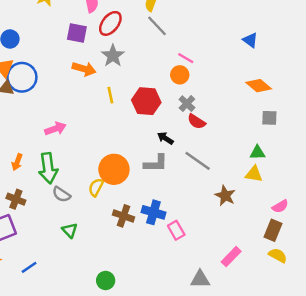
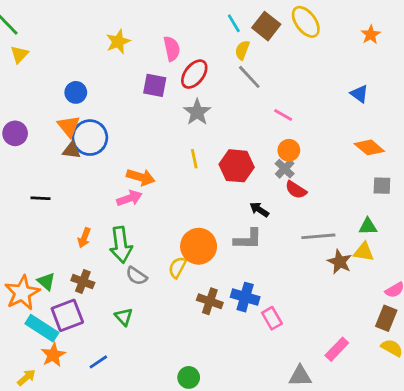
orange arrow: (84, 69) -> (141, 177), moved
orange circle: (180, 75) -> (289, 150), moved
gray line: (198, 161) -> (318, 236), moved, turned -40
brown star: (225, 196) -> (340, 262), moved
green triangle: (70, 230) -> (124, 317), moved

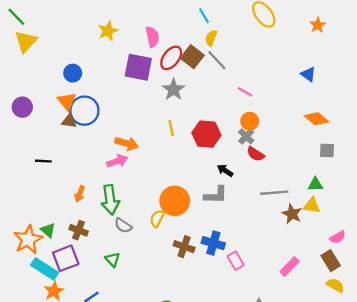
brown square: (266, 26) -> (192, 57), moved
yellow triangle: (19, 54) -> (26, 41), size x1.5
purple square: (155, 85) -> (138, 67), size x1.4
brown rectangle: (386, 318) -> (331, 261), turned -54
pink rectangle: (337, 349) -> (290, 267), moved

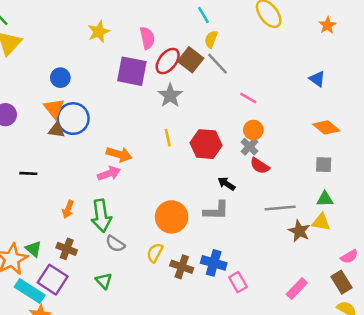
gray square: (327, 150) -> (324, 165), moved
yellow semicircle: (157, 218) -> (155, 253), moved
purple square: (66, 258) -> (53, 280), turned -36

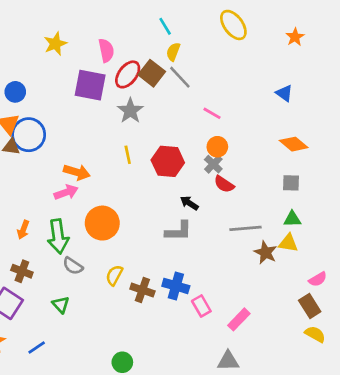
orange circle: (172, 217) -> (102, 223), moved
pink rectangle: (297, 288) -> (239, 319), moved

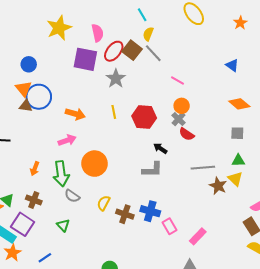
yellow star: (55, 44) -> (59, 28), size x1.4
orange arrow: (77, 172) -> (75, 114), moved
yellow triangle: (288, 243) -> (235, 179), turned 35

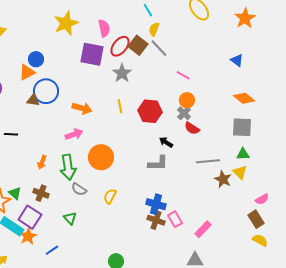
orange star: (240, 23) -> (245, 18), size x1.5
orange triangle: (24, 89) -> (27, 72), moved, turned 42
gray square: (237, 133) -> (242, 127), size x1.5
brown cross: (125, 214) -> (156, 220), moved
orange star: (12, 253) -> (28, 236), moved

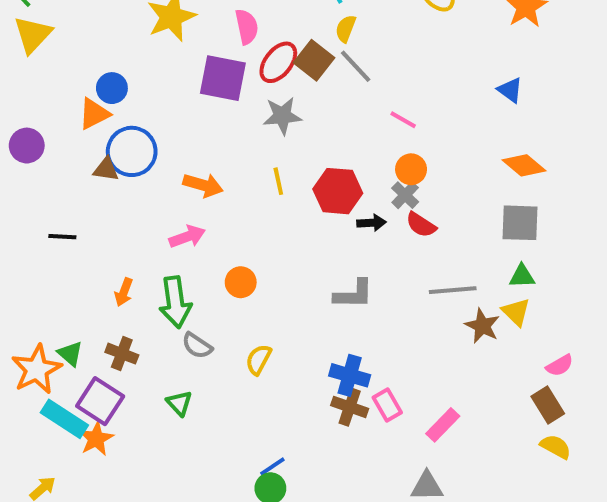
gray star: (122, 73) -> (282, 116), turned 30
black arrow: (166, 142) -> (371, 223), moved, turned 144
orange circle: (101, 157) -> (241, 282), size x0.6
blue line: (52, 250) -> (272, 466), moved

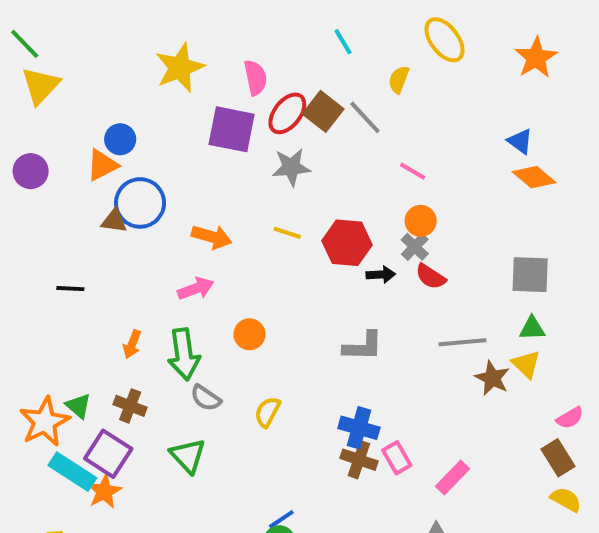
yellow semicircle: (346, 29) -> (399, 80), moved
purple circle: (27, 146) -> (31, 171), moved
orange diamond: (524, 165) -> (534, 177), moved
yellow line: (278, 181) -> (287, 233), turned -60
green triangle: (179, 403) -> (188, 456), size x1.4

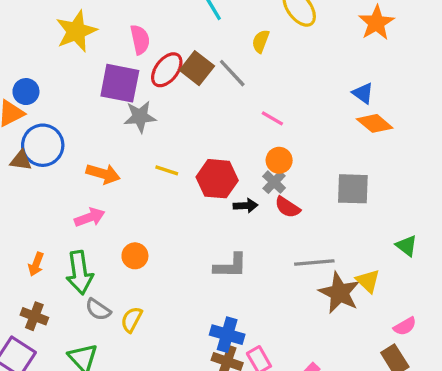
gray star: (291, 167) -> (140, 117), moved
gray square: (530, 275) -> (353, 189), moved
green triangle: (532, 328) -> (407, 246), moved, turned 40
brown star: (492, 378) -> (339, 293), size x1.4
yellow semicircle: (267, 412) -> (132, 320), moved

